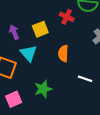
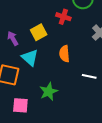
pink square: (14, 99) -> (20, 105), turned 35

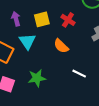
red cross: (63, 17) -> (68, 20), moved
orange semicircle: (64, 54) -> (61, 46), turned -56

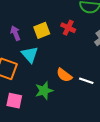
orange semicircle: (61, 46) -> (64, 75), moved

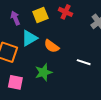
cyan triangle: (30, 54) -> (29, 38), turned 42
orange semicircle: (64, 75) -> (52, 46), moved

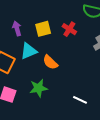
white line: (84, 62) -> (80, 100), moved

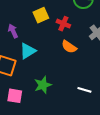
yellow square: (43, 29) -> (41, 15), moved
orange semicircle: (50, 62) -> (69, 47), moved

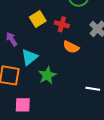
green star: (43, 85) -> (47, 75), moved

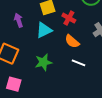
cyan triangle: (29, 57) -> (44, 30), moved
white line: (93, 89) -> (79, 63), moved

